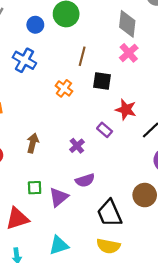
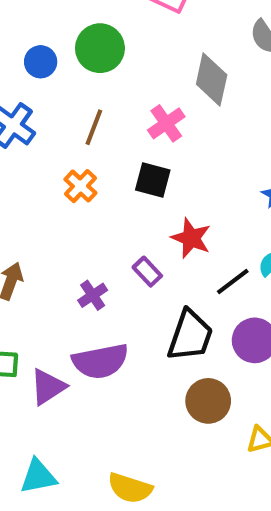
pink cross: (129, 53) -> (166, 123), moved
brown line: (82, 56) -> (94, 127), moved
purple semicircle: (85, 180) -> (100, 361), size x1.5
black trapezoid: (110, 213) -> (190, 336), moved, turned -144

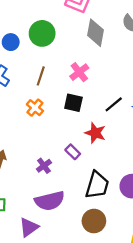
gray diamond: (212, 79) -> (95, 33), moved
black line: (233, 281) -> (114, 104), moved
purple triangle: (48, 387) -> (29, 227), moved
brown circle: (208, 401) -> (94, 221), moved

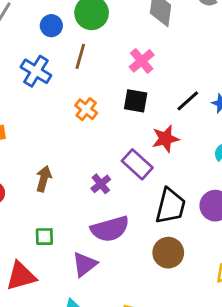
brown line: (41, 76) -> (80, 56), moved
red star: (95, 133) -> (165, 139), turned -30
purple rectangle: (73, 152) -> (137, 164), size x1.5

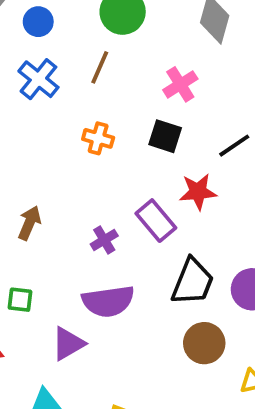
blue circle: (51, 26) -> (38, 22), moved
orange cross: (86, 109) -> (98, 138), turned -30
brown circle: (168, 253) -> (204, 343), moved

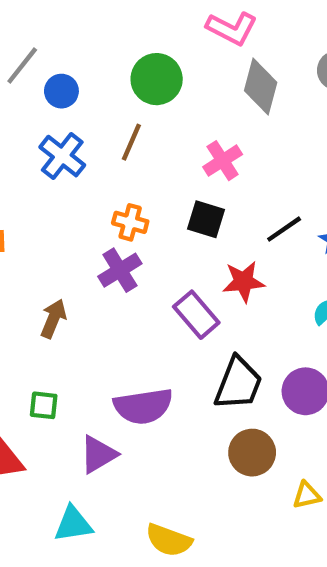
purple cross: (104, 240) -> (120, 270), moved, size x1.4

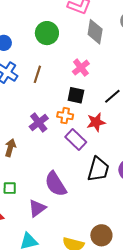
brown line: (131, 142) -> (37, 74), moved
orange cross: (130, 222) -> (65, 116), moved
purple semicircle: (143, 406) -> (56, 184), turned 72
brown circle: (252, 453) -> (101, 235), moved

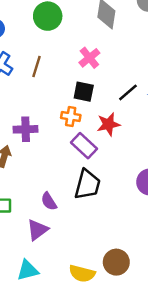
purple cross: (39, 122) -> (26, 129), moved, turned 36
black trapezoid: (98, 169) -> (87, 185), moved
purple semicircle: (56, 184) -> (49, 201), moved, size x0.6

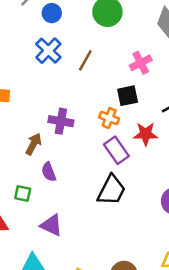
black square: (84, 92) -> (128, 96), turned -35
purple semicircle: (49, 201) -> (49, 172), moved
purple triangle: (38, 230) -> (51, 225), turned 50

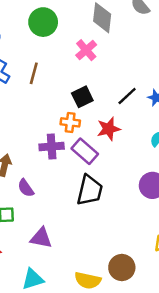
pink cross: (141, 63) -> (86, 50), moved
purple cross: (61, 121) -> (52, 147), moved

